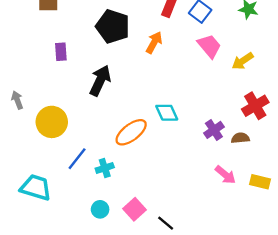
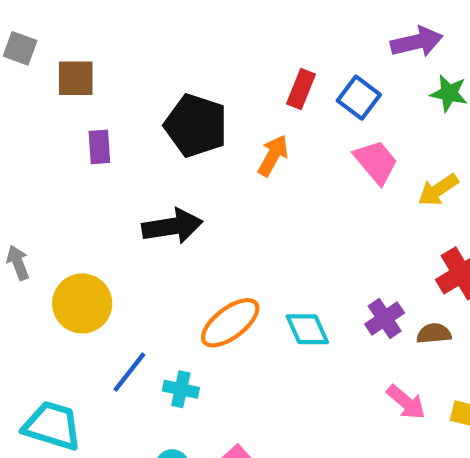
purple rectangle: (61, 52) -> (99, 147), moved
black arrow: (100, 81) -> (172, 226), turned 56
cyan diamond: (167, 113) -> (307, 329), moved
cyan cross: (105, 168) -> (181, 389), turned 30

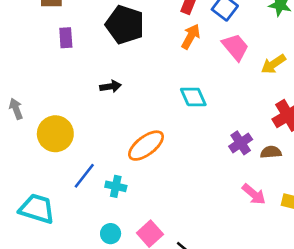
orange arrow: (273, 156) -> (191, 37), moved
black arrow: (172, 226) -> (111, 86), size x0.6
cyan diamond: (307, 329) -> (193, 97), moved

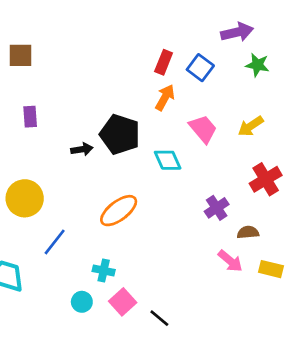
black pentagon: (125, 25) -> (120, 134), moved
purple rectangle: (66, 38) -> (30, 117), moved
pink trapezoid: (235, 47) -> (203, 129), moved
brown semicircle: (271, 152) -> (248, 232), moved
cyan cross: (116, 186) -> (104, 270), moved

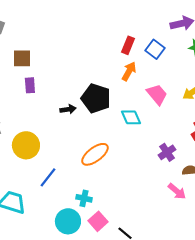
brown square: (21, 55) -> (22, 58), moved
cyan circle: (82, 302) -> (68, 221), size x1.6

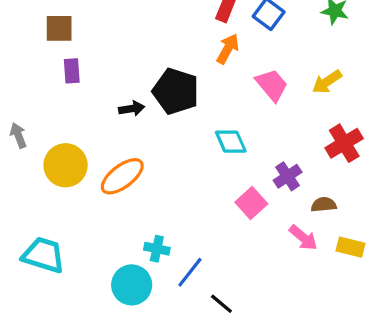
cyan diamond: (131, 117) -> (231, 142), moved
orange ellipse: (95, 154) -> (122, 176), moved
blue line: (48, 177) -> (190, 272), moved
pink square: (98, 221) -> (251, 203), moved

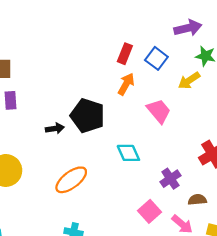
yellow arrow: (327, 82) -> (189, 81), moved
orange ellipse: (122, 176) -> (71, 180), moved
pink square: (251, 203) -> (149, 211), moved

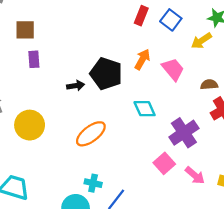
orange arrow: (126, 84) -> (142, 59), moved
purple cross: (170, 179) -> (184, 133), size x1.5
brown semicircle: (197, 200) -> (209, 85), moved

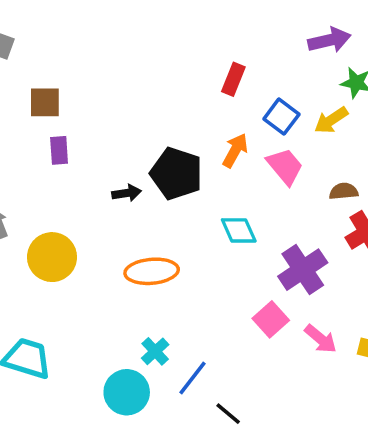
blue square: (171, 20) -> (281, 117), moved
orange ellipse: (91, 134) -> (152, 271), turned 32
cyan cross: (93, 183) -> (155, 351), turned 35

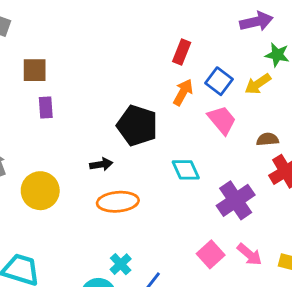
orange arrow: (235, 150) -> (183, 92), moved
black arrow: (127, 193) -> (101, 164), moved
pink square: (271, 319) -> (211, 254), moved

